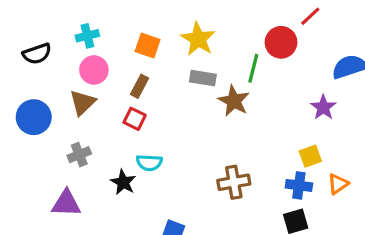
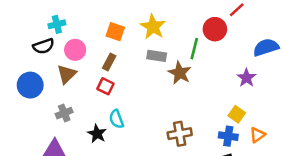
cyan cross: (87, 36) -> (57, 24), moved
black semicircle: (37, 54) -> (44, 46), moved
yellow square: (310, 156) -> (237, 114), turned -35
cyan semicircle: (149, 163) -> (116, 119), turned 66

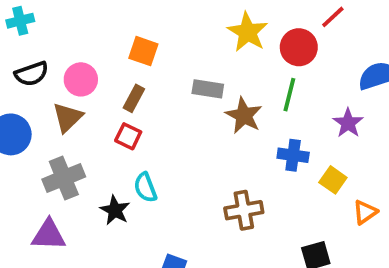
cyan cross: (57, 24) -> (20, 21), moved
yellow star: (153, 27) -> (248, 32), moved
green line: (194, 49) -> (289, 95), moved
gray cross: (64, 113) -> (64, 178), size x1.5
blue cross: (228, 136) -> (293, 155), moved

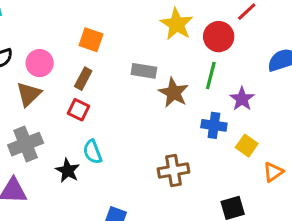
purple star: (348, 123) -> (242, 99), moved

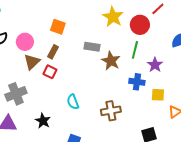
brown triangle: (29, 94) -> (32, 62), moved
yellow square: (247, 146) -> (158, 95), turned -32
cyan semicircle: (93, 152) -> (73, 102), moved
black star: (68, 170) -> (43, 121), moved

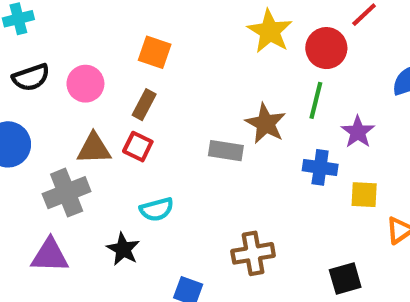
gray rectangle: (92, 47) -> (226, 151), moved
brown triangle: (32, 62) -> (94, 149), moved, turned 42
cyan semicircle: (73, 102) -> (157, 209), moved, turned -84
brown cross: (111, 111) -> (253, 253), moved

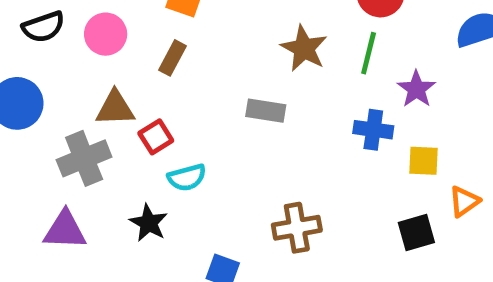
brown star: (266, 123) -> (304, 48), moved
red square: (138, 147) -> (156, 137), moved, turned 32
black square: (345, 278) -> (416, 232), moved

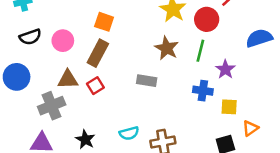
brown rectangle: (173, 58) -> (98, 53), size x1.5
red square: (156, 137) -> (95, 86), moved
cyan semicircle: (187, 178) -> (129, 133), moved

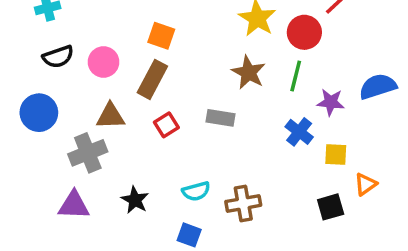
blue semicircle: (259, 38) -> (378, 86), moved
purple star: (225, 69) -> (331, 102), turned -30
red square: (95, 86) -> (166, 125), moved
blue cross: (203, 91) -> (299, 132), turned 30

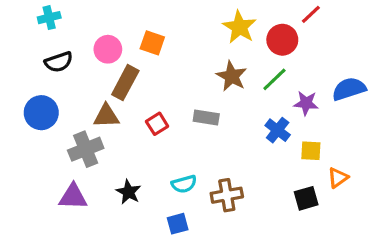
pink circle: (104, 62) -> (108, 49), moved
green line: (296, 76) -> (274, 79), turned 32
brown rectangle: (152, 79) -> (125, 83), moved
blue square: (189, 235) -> (178, 224), turned -35

